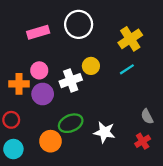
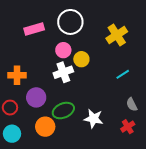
cyan line: (127, 69) -> (123, 74), moved
pink circle: (39, 70) -> (63, 50), moved
purple circle: (43, 94) -> (36, 97), moved

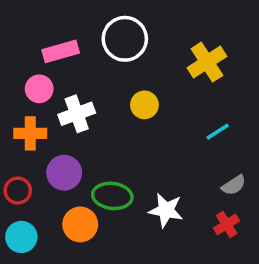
pink circle: (63, 50) -> (39, 89), moved
white cross: (63, 72) -> (77, 114), moved
gray semicircle: (132, 104) -> (234, 185), turned -96
green ellipse: (63, 111) -> (112, 196), turned 30

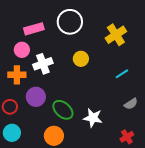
green ellipse: (112, 196) -> (63, 110), turned 35
orange circle: (80, 224) -> (54, 136), moved
red cross: (227, 224) -> (127, 137), moved

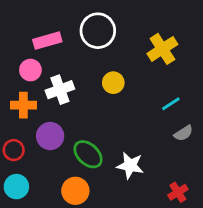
gray semicircle: (131, 104) -> (183, 133), moved

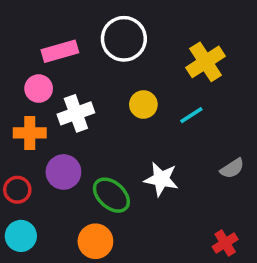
cyan line: (171, 104) -> (191, 115), moved
white star: (130, 166) -> (161, 179), moved

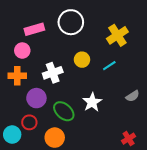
white cross: (76, 113) -> (53, 73), moved
white star: (161, 179) -> (92, 102), turned 30
red circle: (17, 190) -> (29, 122), moved

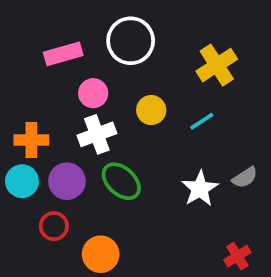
pink circle: (22, 51) -> (93, 93), moved
white star: (92, 102) -> (200, 189), moved
green ellipse: (64, 111) -> (121, 181), moved
cyan circle: (12, 135) -> (22, 181), moved

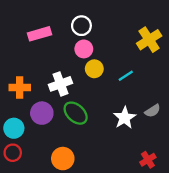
white circle: (131, 41) -> (81, 26), size x0.7
yellow cross: (217, 65) -> (149, 40), moved
pink circle: (93, 93) -> (84, 49), moved
cyan circle: (22, 181) -> (14, 128), moved
red circle: (54, 226) -> (13, 153), moved

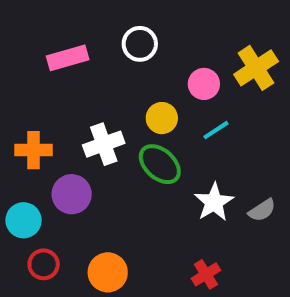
pink circle: (84, 49) -> (204, 84), moved
gray semicircle: (153, 111) -> (262, 210), moved
green ellipse: (76, 113) -> (160, 164), moved
red circle: (13, 153) -> (44, 264), moved
red cross: (148, 160) -> (206, 274), moved

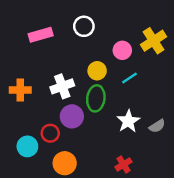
green ellipse: (160, 164) -> (96, 98), turned 55
purple circle: (72, 194) -> (72, 116), moved
cyan circle: (24, 220) -> (27, 146), moved
red circle: (44, 264) -> (50, 133), moved

